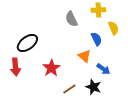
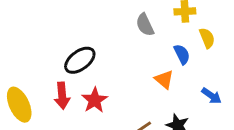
red star: (51, 68) -> (95, 100), moved
blue arrow: (103, 69) -> (211, 96), moved

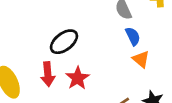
blue semicircle: (182, 54) -> (133, 36), moved

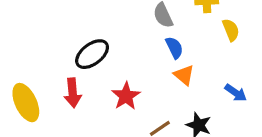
red star: (78, 78) -> (126, 96), moved

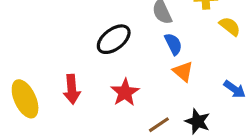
yellow semicircle: (231, 30) -> (230, 26), turned -30
black ellipse: (92, 54) -> (114, 39), moved

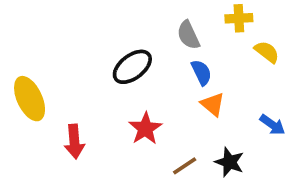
red arrow: (72, 89) -> (74, 142), moved
yellow ellipse: (25, 99) -> (30, 99), moved

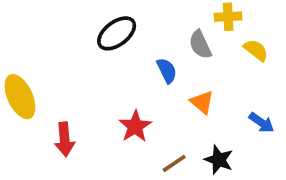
gray semicircle: (188, 35) -> (200, 45), moved
black ellipse: (132, 67) -> (117, 33), moved
blue semicircle: (201, 72) -> (167, 71), moved

